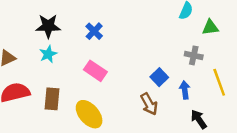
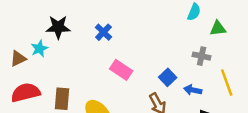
cyan star: (48, 54) -> (39, 49), moved
pink rectangle: (95, 71) -> (121, 70), moved
blue arrow: (185, 90) -> (193, 90), turned -72

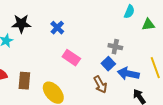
gray cross: (202, 56) -> (115, 47), moved
blue arrow: (193, 90) -> (128, 74), size x1.5

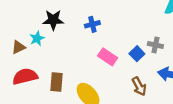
blue cross: (57, 28) -> (92, 24), turned 32
blue square: (108, 64) -> (137, 54), moved

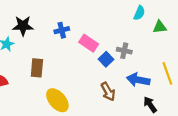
pink rectangle: (108, 57) -> (89, 43), moved
brown rectangle: (57, 82) -> (37, 68), moved

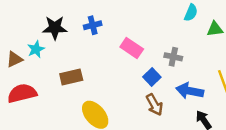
blue cross: (62, 30) -> (93, 25), moved
blue square: (106, 59) -> (152, 77), moved
brown rectangle: (37, 68) -> (71, 77), turned 72

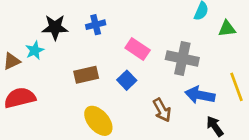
gray cross: (173, 57) -> (182, 59), size x1.6
brown rectangle: (71, 77) -> (86, 75), moved
blue square: (152, 77) -> (127, 80), moved

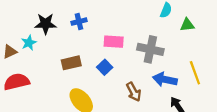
pink rectangle: (138, 49) -> (114, 42), turned -30

